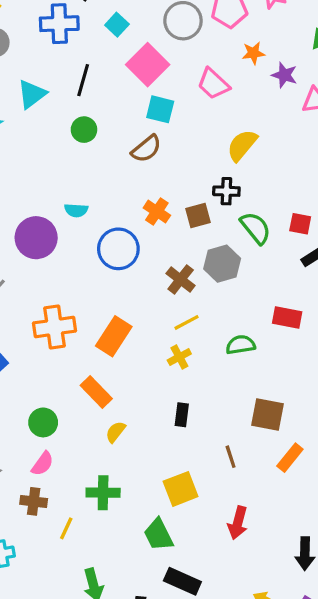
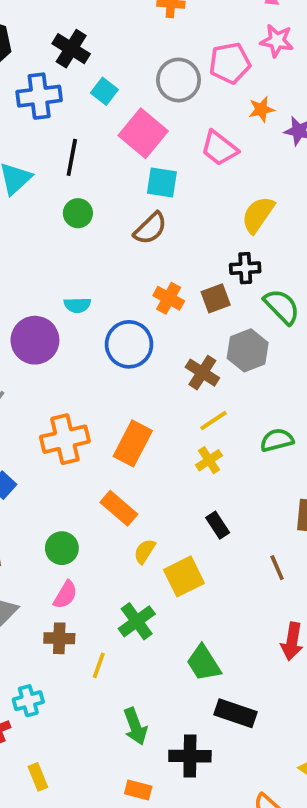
black rectangle: (182, 415) -> (218, 525), turned -35
yellow square: (181, 489) -> (184, 576), moved
green cross: (103, 493) -> (137, 621), turned -32

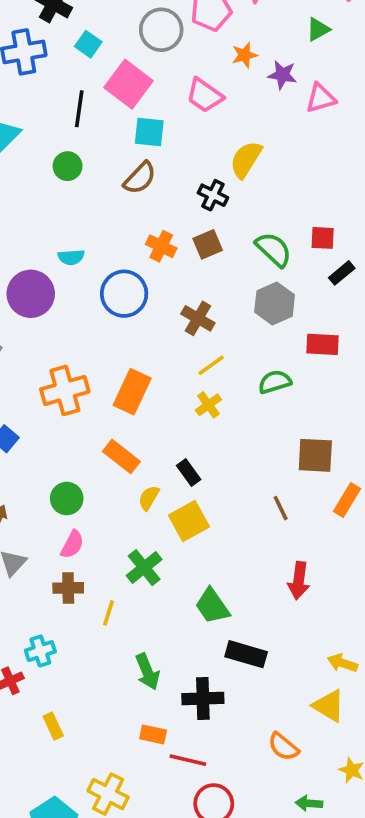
black line: (72, 157) -> (79, 109), moved
black cross: (245, 268) -> (213, 195), moved, turned 32
gray hexagon: (248, 350) -> (275, 303), moved
black rectangle: (218, 525) -> (189, 473), moved

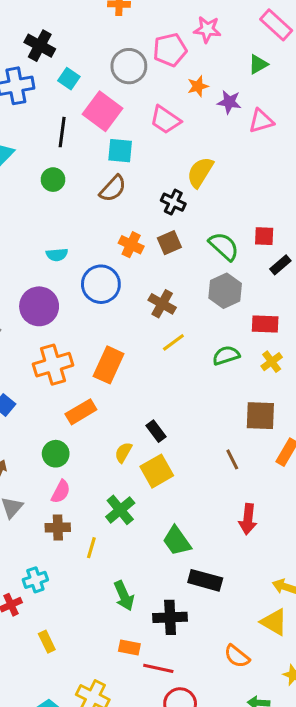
purple circle: (31, 294) -> (39, 306), moved
yellow cross: (208, 405) -> (272, 362), moved
orange rectangle: (121, 456) -> (81, 412), moved, turned -68

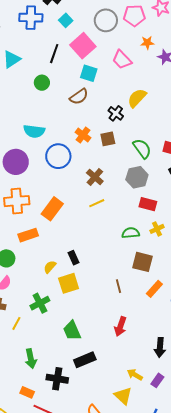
cyan semicircle: (57, 255) -> (34, 131), size x1.5
red rectangle: (265, 324) -> (148, 204), moved
green semicircle: (226, 355) -> (131, 233), moved
black rectangle: (205, 580) -> (85, 360), turned -50

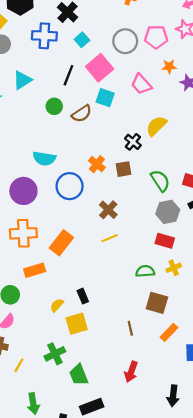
brown semicircle: (79, 97) -> (82, 114), moved
gray hexagon: (137, 177) -> (168, 212), moved
green cross: (40, 303) -> (55, 354), moved

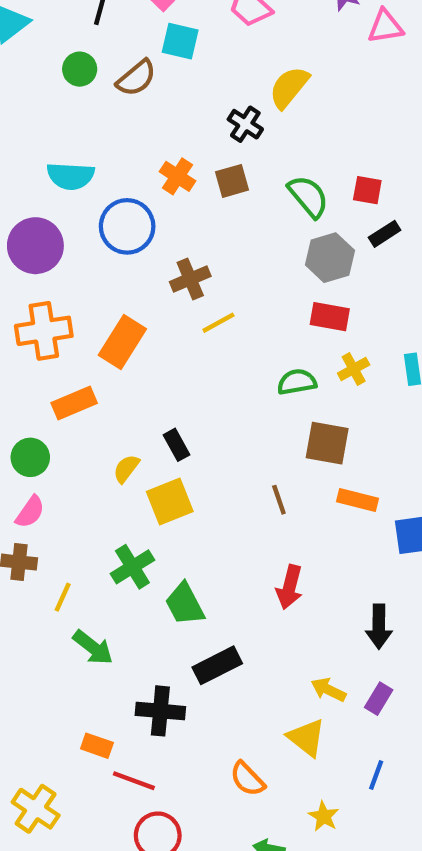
brown cross: (108, 210) -> (190, 279), moved, turned 30
orange rectangle: (169, 332) -> (357, 500), turned 66
green arrow: (33, 404) -> (93, 647), moved, turned -36

